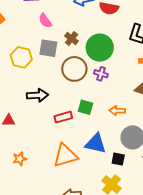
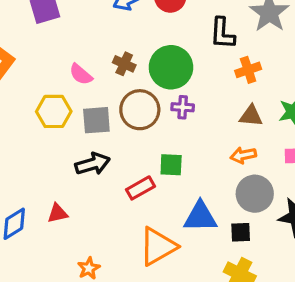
pink semicircle: (45, 21) -> (81, 74), moved
gray square: (48, 48) -> (96, 120), moved
orange arrow: (117, 111) -> (243, 155), moved

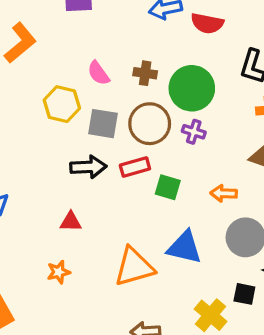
brown cross: (124, 64) -> (145, 73), turned -30
orange arrow: (243, 155) -> (224, 193), moved
red rectangle: (141, 188) -> (135, 167), moved
red triangle: (58, 213) -> (71, 222), moved
black square: (241, 232) -> (244, 294), moved

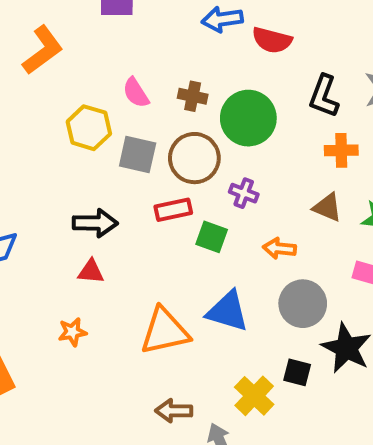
purple cross: (194, 132) -> (244, 193), moved
black arrow: (88, 167) -> (95, 223), moved

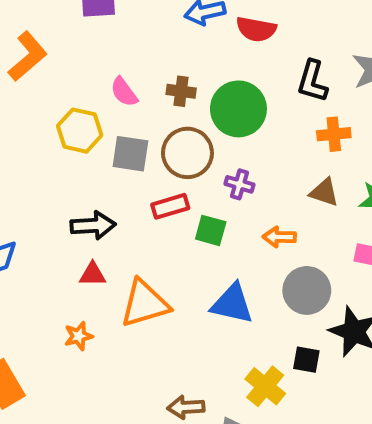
orange triangle: (165, 331) -> (145, 304), moved

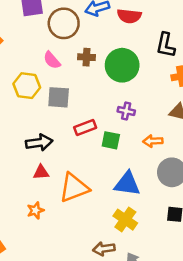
brown circle: (187, 153) -> (64, 23), moved
yellow cross: (265, 386) -> (125, 220), moved

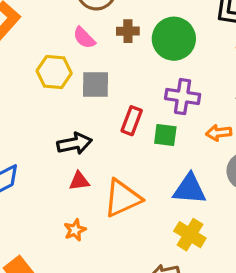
purple cross: (126, 111) -> (183, 97), size x1.5
red rectangle: (85, 127) -> (132, 121), turned -45

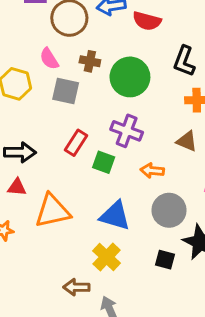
gray square: (96, 84) -> (66, 91), moved

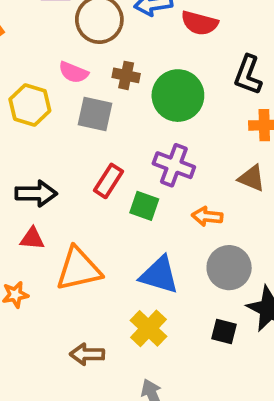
pink semicircle: (49, 59) -> (73, 72), turned -35
brown arrow: (76, 287) -> (87, 354), moved

